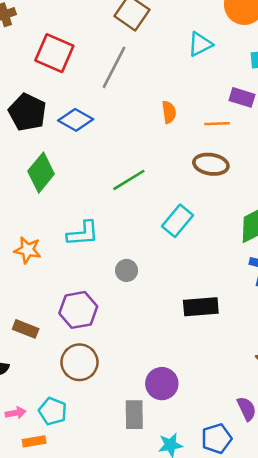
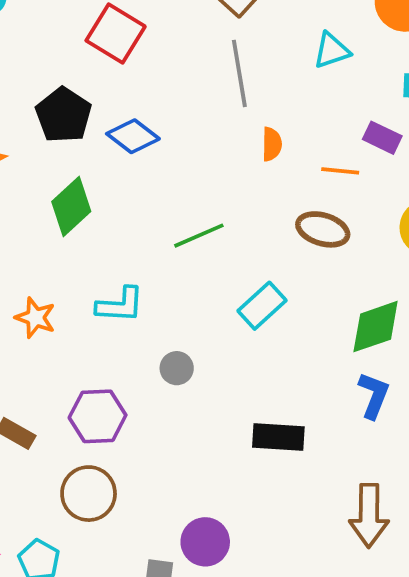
gray line: (114, 67) -> (239, 73), moved, turned -45

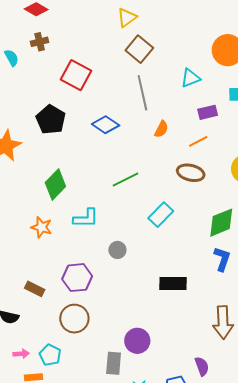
blue diamond: (133, 136) -> (106, 125), moved
purple rectangle: (382, 138) -> (208, 112), moved, turned -36
orange semicircle: (272, 144) -> (161, 129), turned 30
orange line: (340, 171) -> (198, 141), turned -30
green diamond: (71, 207) -> (55, 185), moved

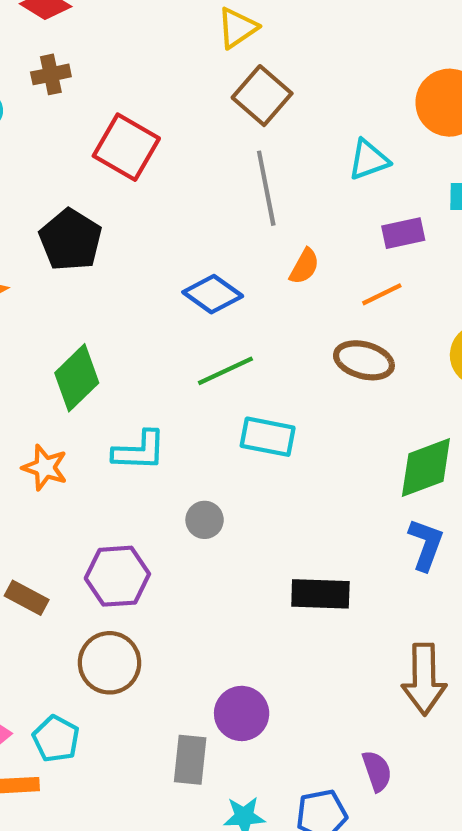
blue diamond: (106, 125) -> (213, 294), moved
cyan rectangle: (161, 215) -> (268, 437), moved, turned 55

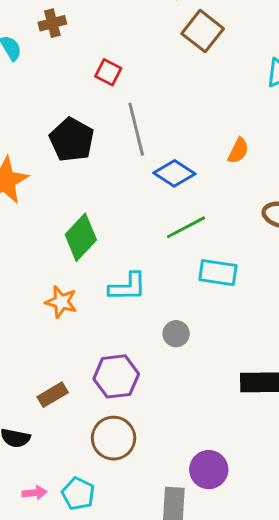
red square: (126, 147) -> (108, 72), size x0.6
gray line: (266, 188) -> (136, 129), moved
brown rectangle: (27, 598) -> (53, 395), turned -56

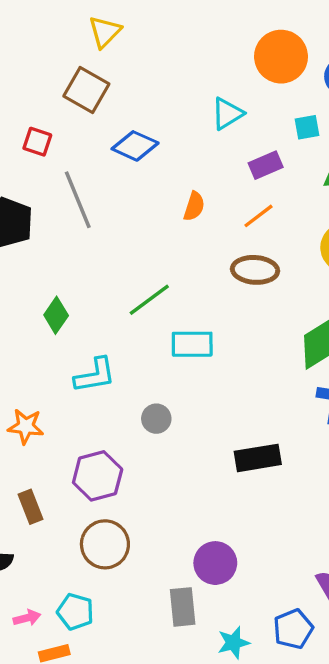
brown square: (203, 31) -> (86, 90), moved
blue diamond: (174, 173) -> (135, 146), moved
green diamond: (81, 237) -> (56, 315), moved, size x0.7
orange star: (61, 302) -> (26, 426), moved
brown rectangle: (53, 395) -> (30, 507), turned -72

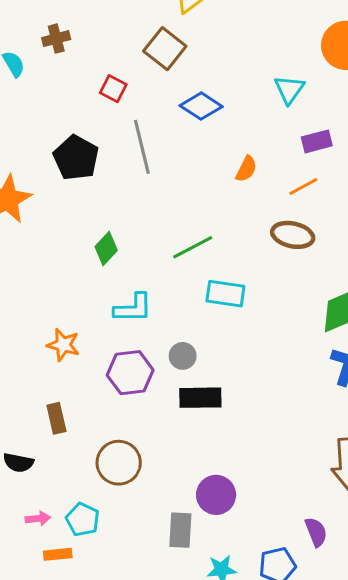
cyan triangle: (227, 114) -> (289, 89), turned -32
black rectangle: (258, 458) -> (200, 398), moved
purple hexagon: (98, 476) -> (130, 373), moved

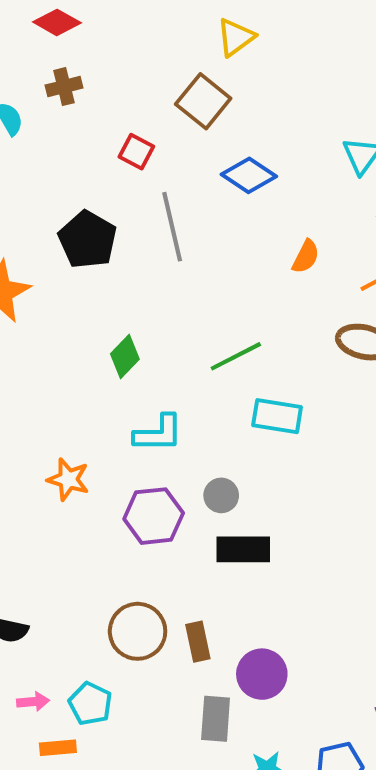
brown rectangle: (56, 418) -> (198, 642), moved

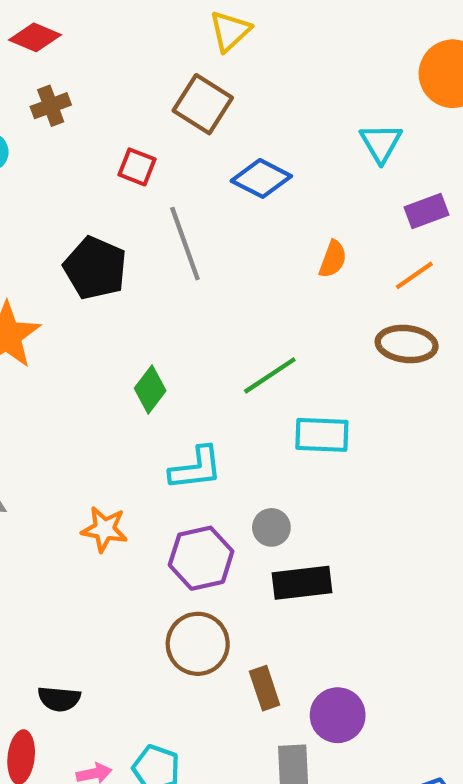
brown circle: (138, 631) -> (198, 644), moved

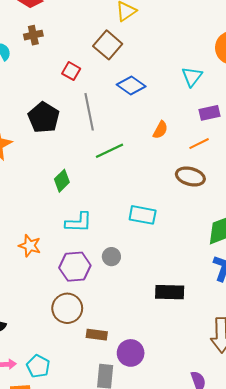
green line: (270, 375) -> (110, 151), moved
black rectangle: (302, 583) -> (170, 292), moved
brown rectangle: (265, 688) -> (97, 335), turned -72

